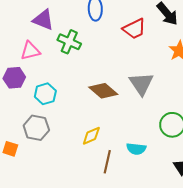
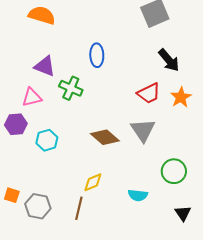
red trapezoid: (134, 29) -> (149, 93), moved
gray hexagon: (36, 128) -> (38, 206), moved
brown line: (107, 162) -> (79, 208), moved

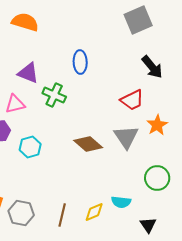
orange star: (181, 97) -> (157, 125), moved
yellow diamond: (93, 182) -> (94, 212), moved
black triangle: (183, 213) -> (148, 225), moved

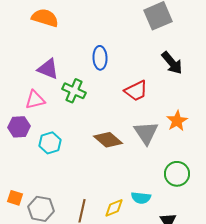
red trapezoid: (132, 100) -> (136, 91), moved

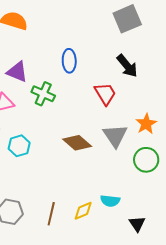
black arrow: (172, 63) -> (127, 66), moved
red trapezoid: (136, 91) -> (105, 94), turned -95
green circle: (177, 174) -> (146, 160), moved

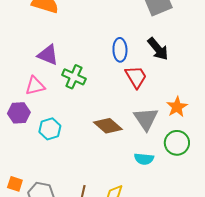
blue ellipse: (69, 61) -> (120, 50), moved
cyan semicircle: (110, 201) -> (144, 159), moved

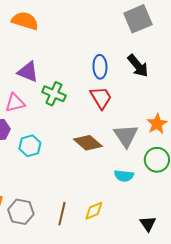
red trapezoid: (136, 77) -> (101, 98), moved

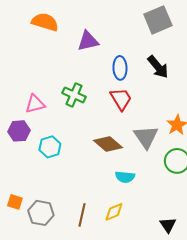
purple triangle: (28, 72) -> (88, 41), moved, turned -35
cyan semicircle: (124, 176) -> (125, 177), moved

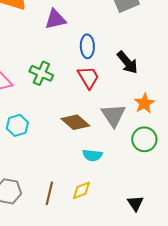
black arrow: (158, 67) -> (127, 62), moved

